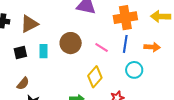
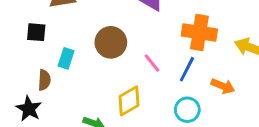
cyan rectangle: (43, 51) -> (66, 58), moved
brown semicircle: (23, 84) -> (44, 80), moved, turned -56

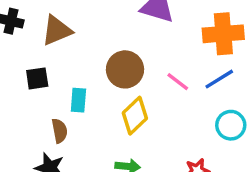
blue line: (187, 69) -> (219, 79), turned 45
yellow diamond: (129, 101) -> (135, 116), moved

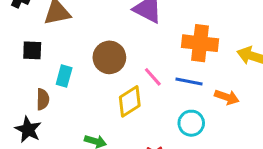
blue line: (219, 79) -> (189, 82), turned 32
yellow diamond: (135, 116) -> (130, 101), moved

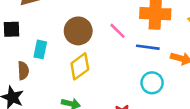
pink line: (153, 77) -> (117, 31), moved
yellow diamond: (130, 101) -> (80, 66), moved

